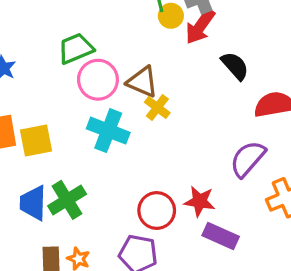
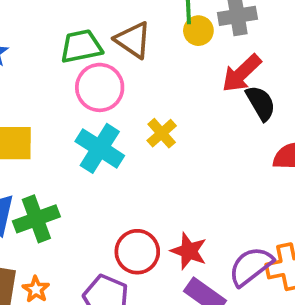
red arrow: (200, 26) -> (242, 73), moved
brown triangle: (142, 82) -> (133, 40), moved
purple semicircle: (248, 159) -> (251, 266), moved

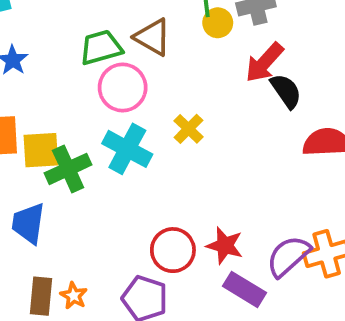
green cross: (36, 219) -> (68, 169), moved

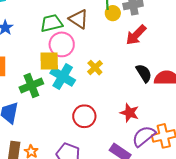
black semicircle: (286, 91) -> (144, 73), moved
yellow square: (41, 150) -> (49, 61), moved
red star: (225, 246) -> (129, 113), moved
red circle: (173, 250) -> (84, 116), moved

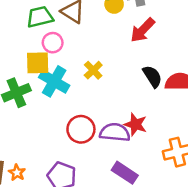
pink circle: (62, 44) -> (53, 43), size x0.7
purple semicircle: (144, 136) -> (115, 132), moved, turned 45

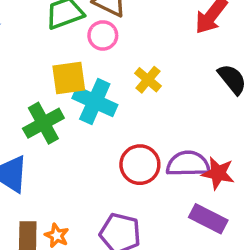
pink circle: (53, 43) -> (103, 35), moved
red star: (136, 124) -> (218, 173), moved

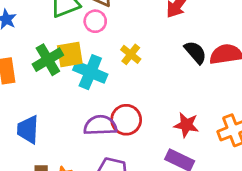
green cross: (43, 123) -> (48, 60), moved
purple semicircle: (188, 164) -> (100, 125), moved

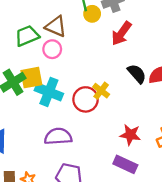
yellow cross: (131, 54) -> (101, 91), moved
red circle: (126, 120) -> (86, 99), moved

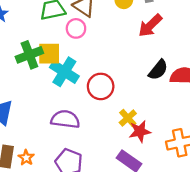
black semicircle: (137, 74) -> (158, 70), turned 70
yellow cross: (101, 91) -> (128, 118), moved
red star: (130, 135) -> (140, 131), turned -30

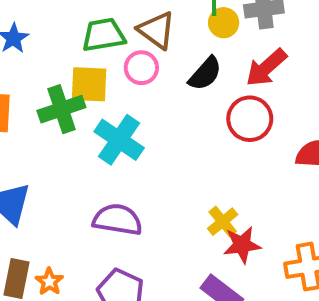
yellow square: (49, 54) -> (89, 84), moved
black semicircle: (158, 70) -> (205, 74), moved
red circle: (101, 86) -> (250, 119), moved

